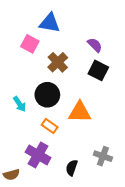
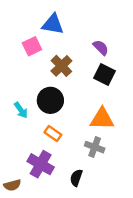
pink square: (30, 44) -> (32, 46), turned 36
orange triangle: (80, 112) -> (102, 119), moved
gray cross: (103, 156) -> (95, 147), moved

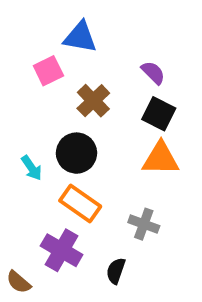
orange triangle: (102, 119) -> (161, 159), moved
orange rectangle: (53, 134) -> (80, 203), size x1.5
brown semicircle: (12, 185) -> (19, 282), turned 56

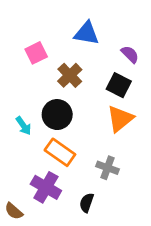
blue triangle: (80, 37) -> (87, 33), moved
purple semicircle: (153, 73) -> (130, 54), moved
orange triangle: (161, 159) -> (120, 119), turned -40

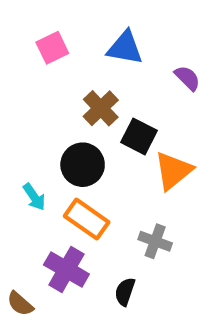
pink square: (36, 53) -> (52, 48), moved
black square: (119, 85) -> (139, 136), moved
cyan arrow: (24, 126) -> (34, 197), moved

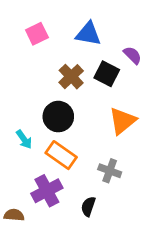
black square: (139, 136) -> (107, 74), moved
purple cross: (66, 269) -> (47, 191), turned 32
brown semicircle: (20, 304) -> (14, 215), turned 144

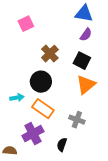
blue triangle: (88, 34) -> (84, 14), moved
purple semicircle: (132, 55) -> (86, 35), moved, turned 80
black square: (107, 74) -> (82, 61), moved
cyan arrow: (24, 139) -> (17, 98), turned -64

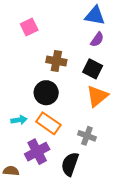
brown cross: (50, 54) -> (56, 61), turned -36
cyan arrow: (17, 98) -> (19, 120), moved
black semicircle: (62, 145) -> (70, 164), size x1.5

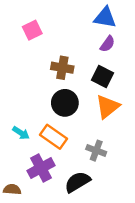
black circle: (46, 93) -> (65, 103), moved
cyan arrow: (19, 120) -> (21, 133), turned 42
black semicircle: (70, 164) -> (77, 182), turned 40

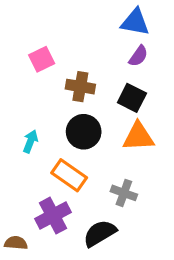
pink square: (32, 30) -> (42, 59), moved
orange triangle: (108, 107) -> (138, 137), turned 36
cyan arrow: (21, 133) -> (30, 141), moved, turned -102

